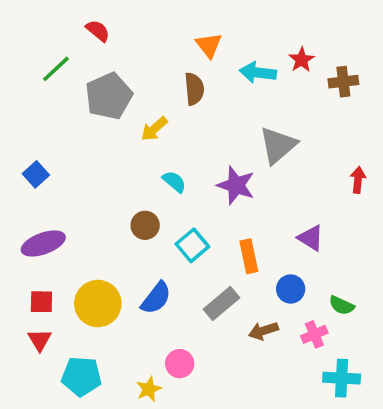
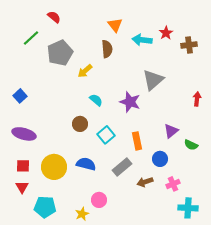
purple triangle: (311, 238) -> (171, 131), turned 49
purple ellipse: (43, 244) -> (24, 134), turned 35
blue semicircle: (156, 298) -> (86, 164), turned -114
green semicircle: (342, 305) -> (191, 145), moved

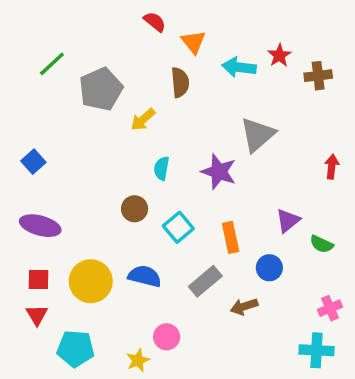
red semicircle: (54, 17) -> (155, 22), moved
cyan semicircle: (96, 100) -> (161, 168), turned -120
pink cross: (173, 184) -> (330, 308), moved

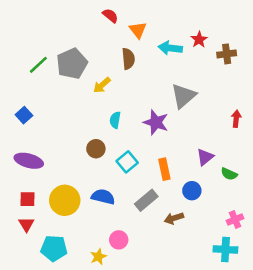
green line: (52, 64) -> (38, 65), moved

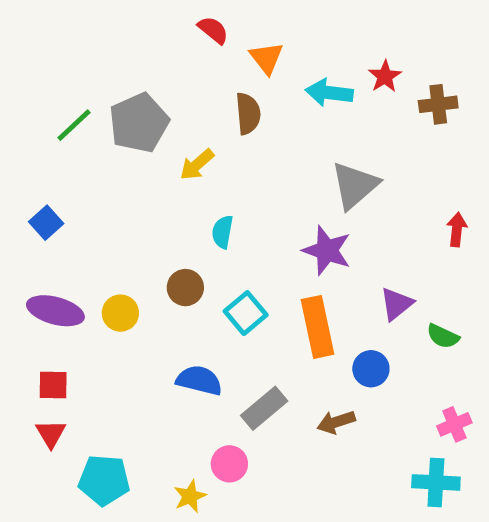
purple star: (156, 122) -> (327, 250), moved
orange rectangle: (164, 169) -> (318, 327), size x1.4
yellow circle: (65, 200) -> (120, 313), moved, size x0.6
gray rectangle: (146, 200) -> (264, 408), moved

